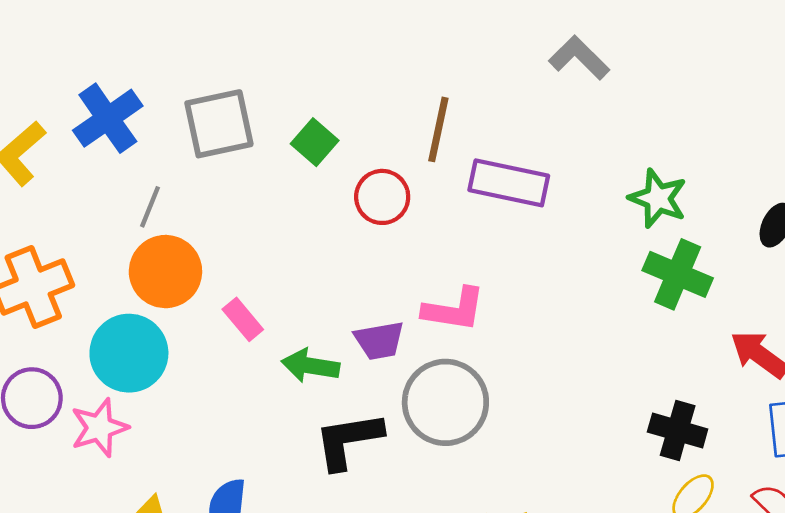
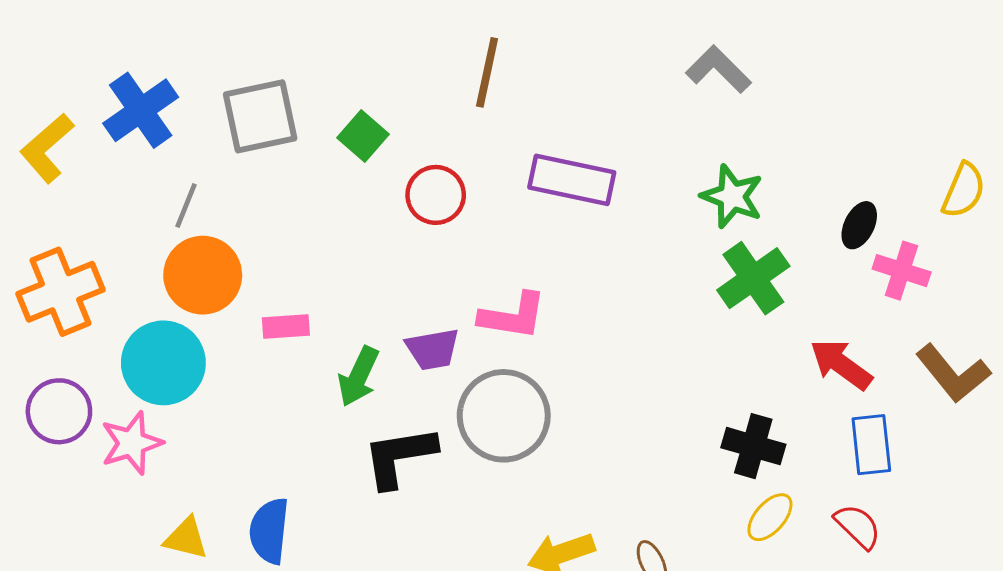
gray L-shape: (579, 58) -> (719, 69), moved
brown line: (438, 129) -> (487, 72), moved
green cross: (678, 274) -> (753, 278), turned 32
pink rectangle: (243, 319) -> (286, 327), turned -54
green arrow: (310, 366) -> (359, 376), turned -74

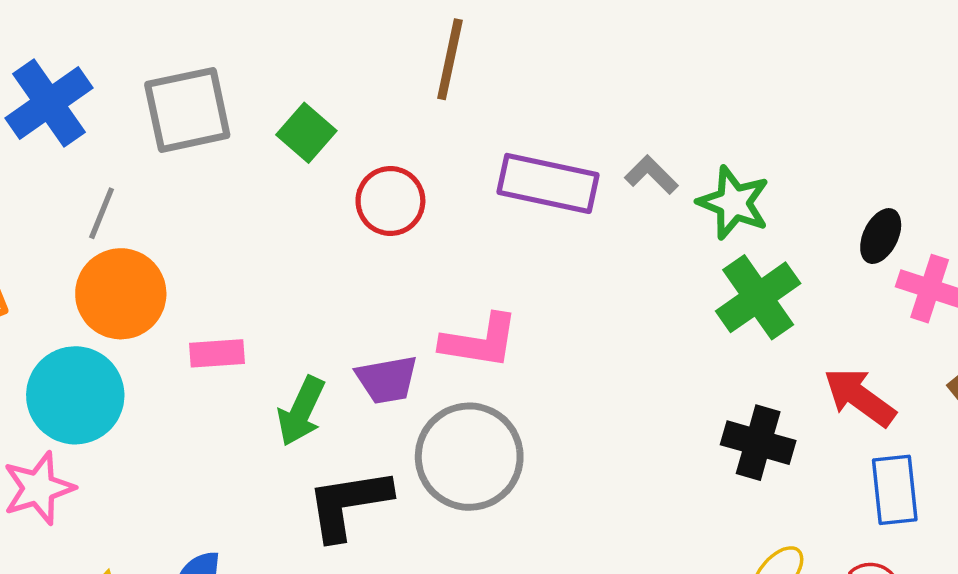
gray L-shape: (719, 69) -> (651, 175), moved, size x0.7
black cross: (753, 446) -> (758, 443), moved

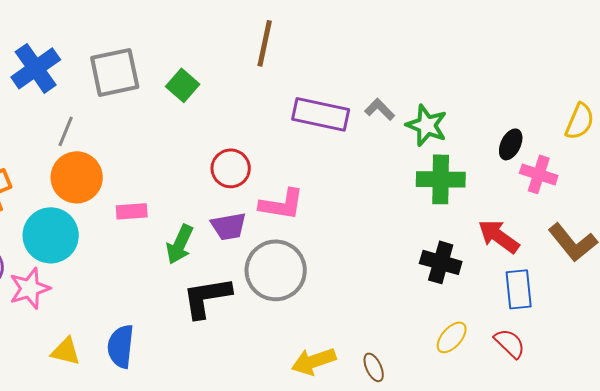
red circle: (390, 201) -> (231, 168), moved
green cross: (758, 297) -> (441, 179), turned 36

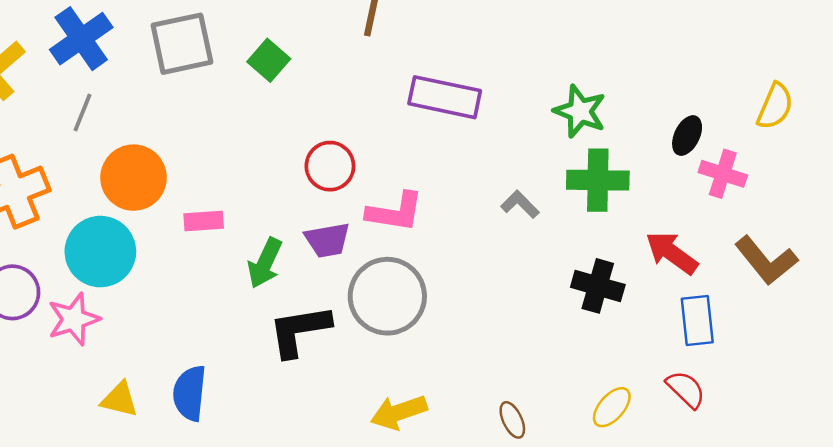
gray L-shape: (380, 109) -> (520, 204), moved
gray line: (66, 131) -> (83, 113), moved
yellow ellipse: (452, 337) -> (612, 407), moved
yellow arrow: (314, 361) -> (399, 412), moved

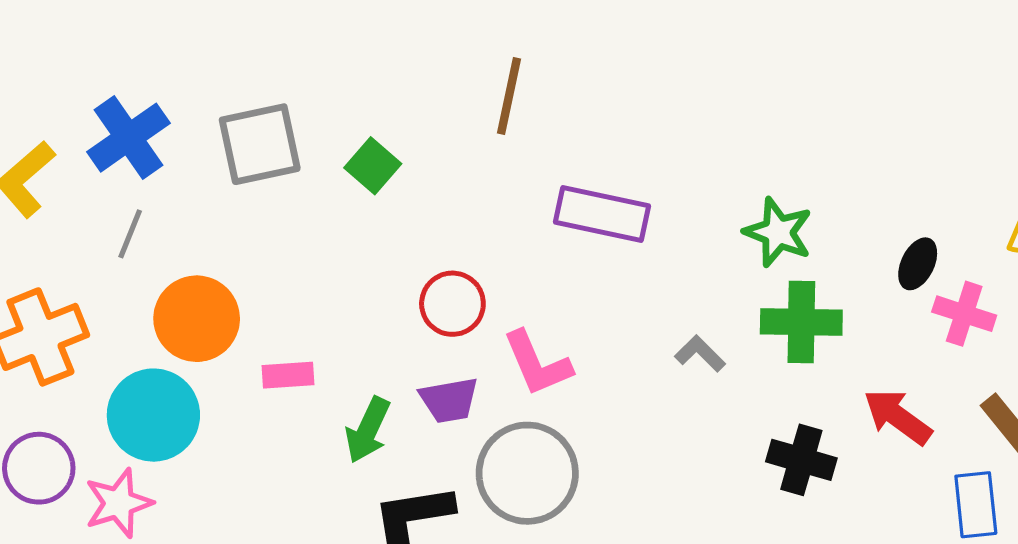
pink L-shape: (395, 212) -> (537, 364), turned 58
blue rectangle: (697, 320) -> (976, 505), moved

